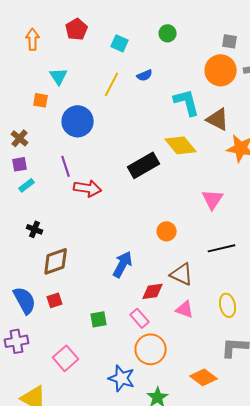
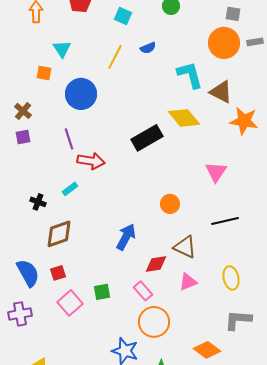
cyan rectangle: (27, 185) -> (70, 189), moved
pink triangle: (185, 309) -> (188, 282), turned -42
pink square: (66, 358) -> (70, 303), moved

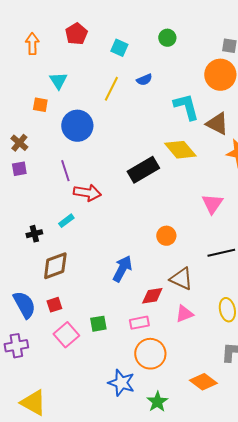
black cross: (38, 202) -> (34, 234), turned -35
pink rectangle: (143, 291) -> (139, 323), turned -60

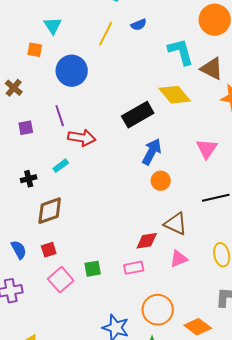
purple square: (19, 169) -> (26, 128), moved
blue arrow: (122, 269) -> (152, 152), moved
blue semicircle: (24, 305) -> (19, 250), size x0.7
orange circle: (150, 354) -> (158, 310), moved

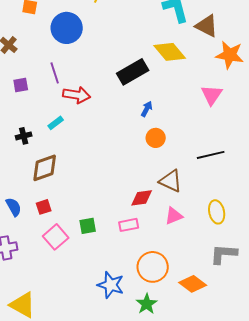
pink triangle: (207, 149) -> (212, 95), moved
blue arrow: (152, 152) -> (147, 109), size x0.6

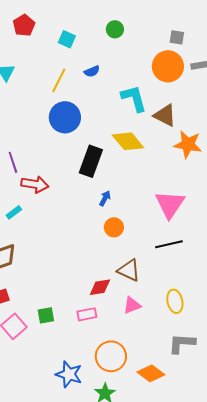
blue circle: (67, 28) -> (65, 117), moved
black rectangle: (133, 72) -> (91, 161), turned -40
pink triangle: (212, 95) -> (170, 204), moved, size x1.4

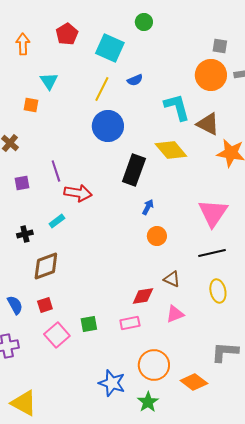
green circle: (115, 29) -> (144, 22), moved
cyan square: (67, 39) -> (110, 48), size x1.6
brown triangle: (129, 270) -> (172, 279), size x0.7
yellow ellipse: (175, 301) -> (218, 291), moved

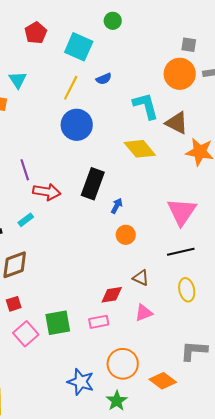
black rectangle: (134, 170) -> (93, 184), moved
green square: (89, 324) -> (58, 323), size x1.5

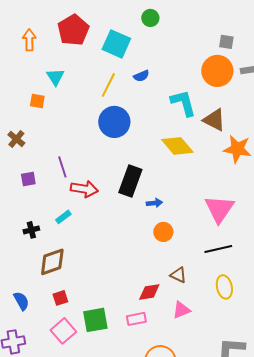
red pentagon: (36, 33) -> (73, 30), size x1.4
blue arrow: (117, 206) -> (154, 203), turned 56
red square: (14, 304) -> (60, 298), moved

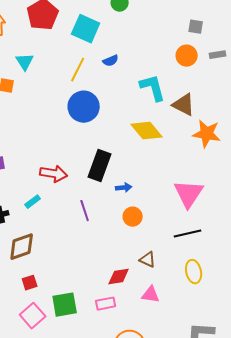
orange circle: (217, 71) -> (187, 56), size x0.7
purple line: (62, 167) -> (85, 211), moved
pink triangle: (181, 310) -> (151, 295), turned 30

